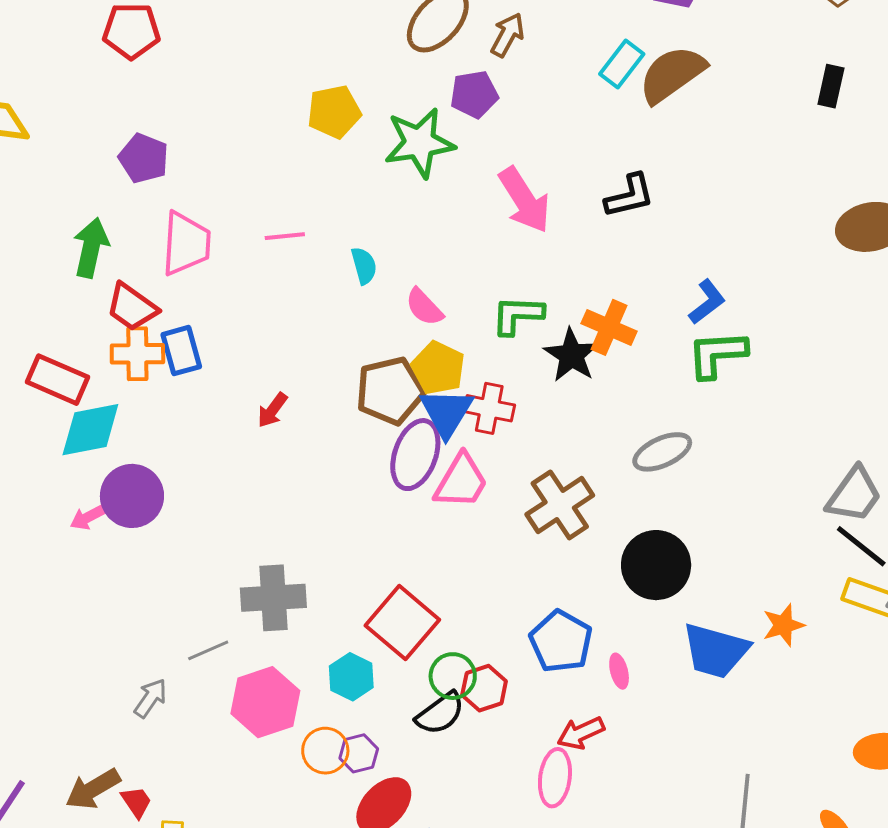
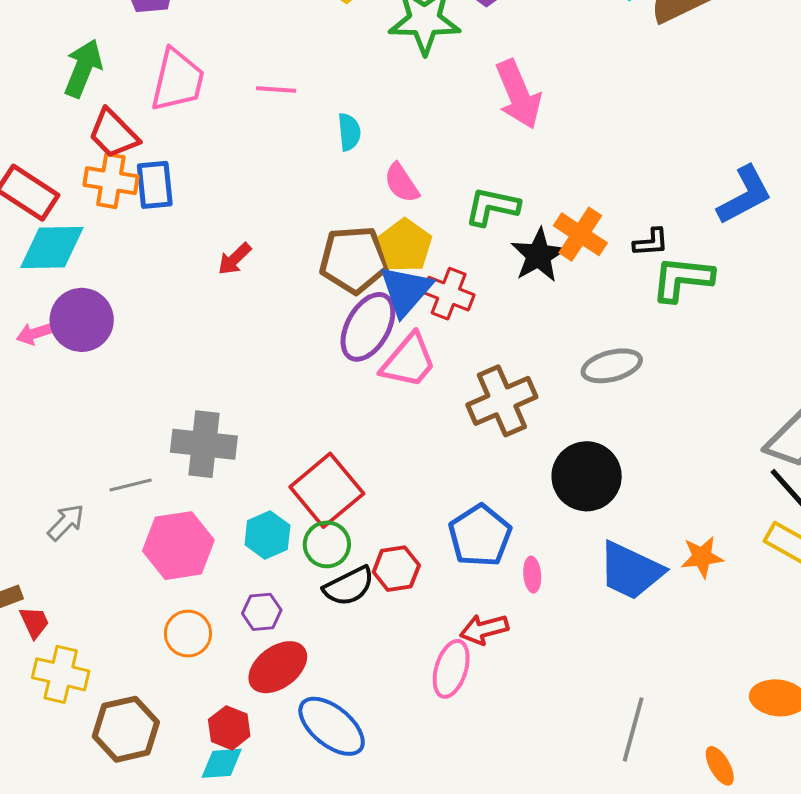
black L-shape: (630, 196) -> (651, 242), moved, size x0.7
blue L-shape: (707, 302) -> (745, 195), moved, size x1.4
green circle: (453, 676) -> (327, 544), moved
orange circle: (325, 751) -> (188, 634), moved

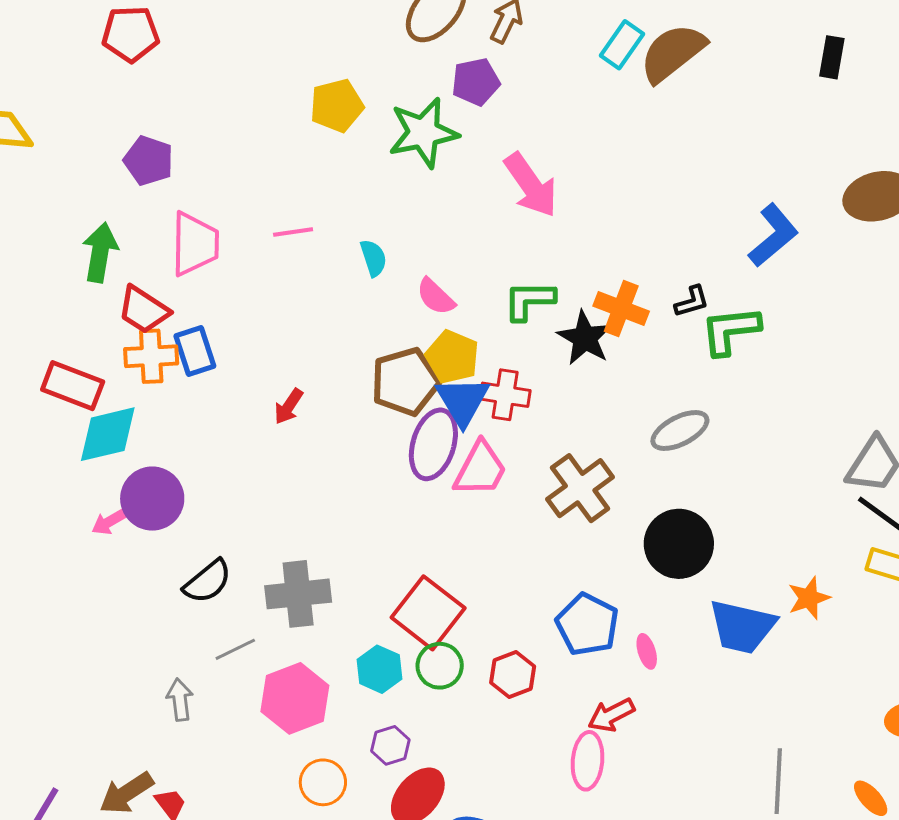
gray arrow: (66, 522) -> (180, 700), turned -39
black semicircle: (349, 586) -> (207, 582), moved

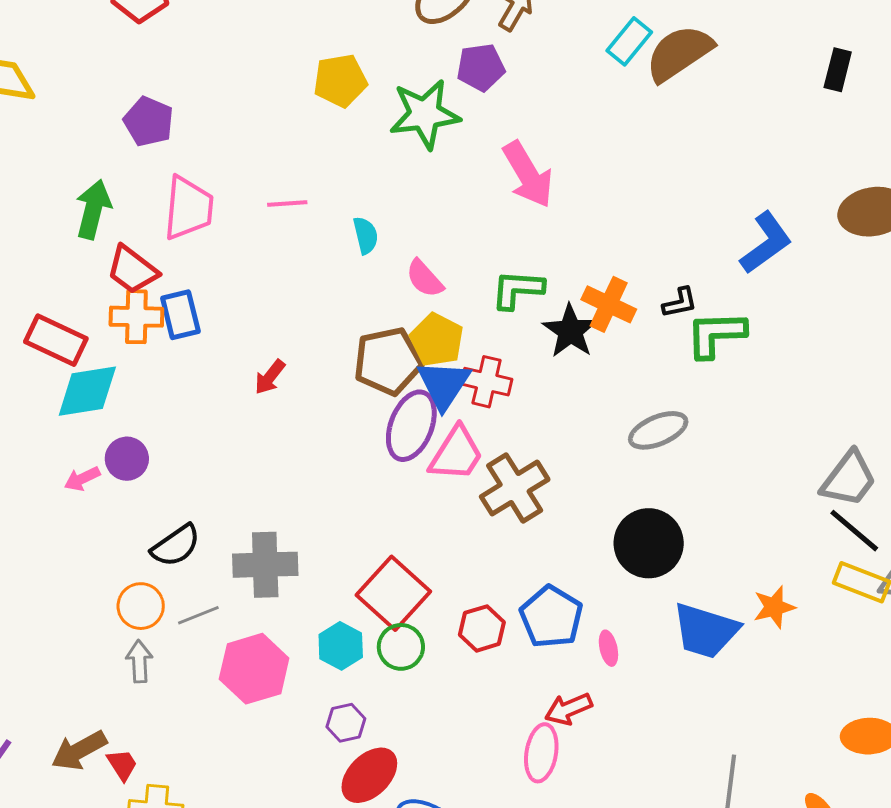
brown cross: (580, 488) -> (515, 488), moved
purple circle: (152, 499) -> (127, 459), size x0.7
red hexagon: (513, 675) -> (482, 628), moved
orange circle: (323, 782) -> (141, 606), moved

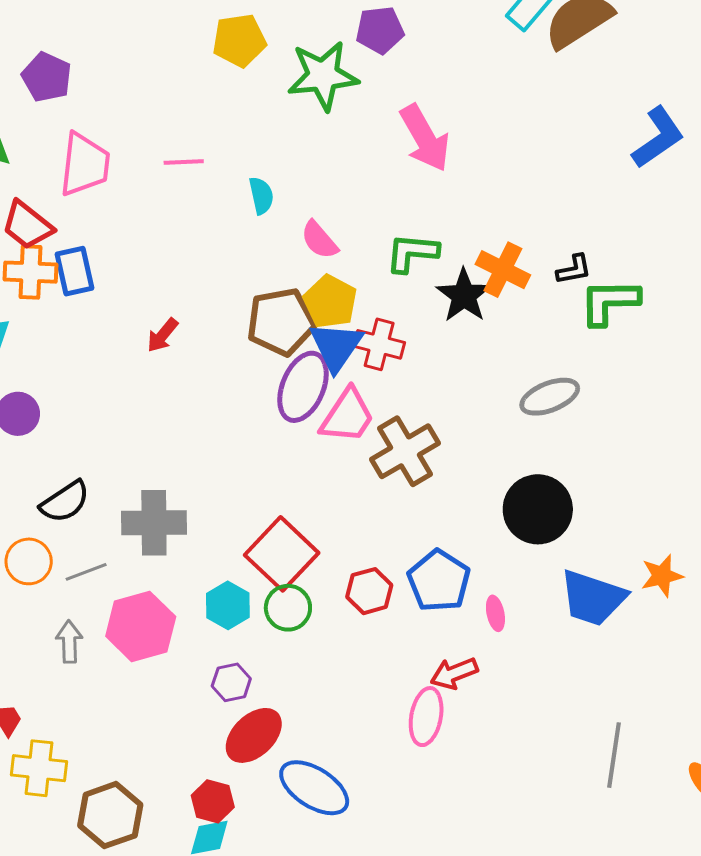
blue L-shape: (766, 243) -> (658, 137), moved
gray arrow: (139, 661) -> (69, 642), moved

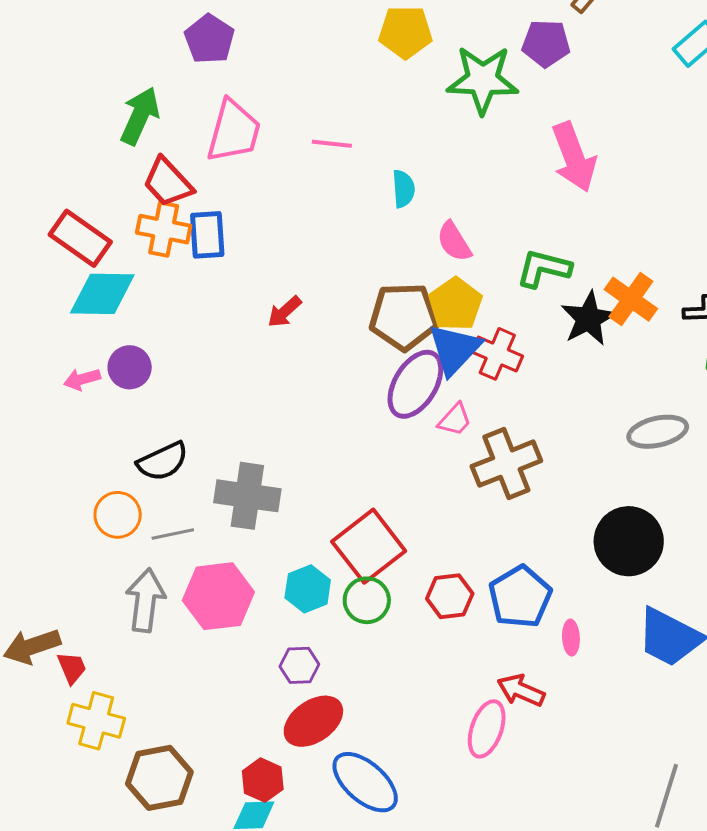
pink trapezoid: (347, 416) -> (455, 420), size x0.6
gray arrow: (69, 642) -> (145, 600), size x1.5
red arrow: (454, 673) -> (521, 690), turned 36

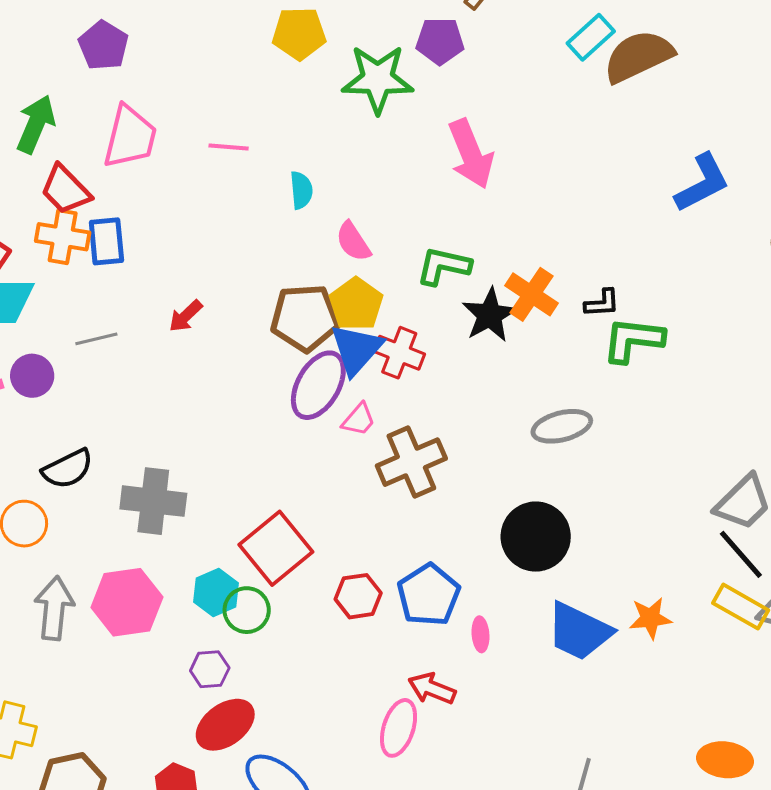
gray line: (173, 534) -> (96, 339), moved
green circle: (367, 600) -> (247, 610), moved

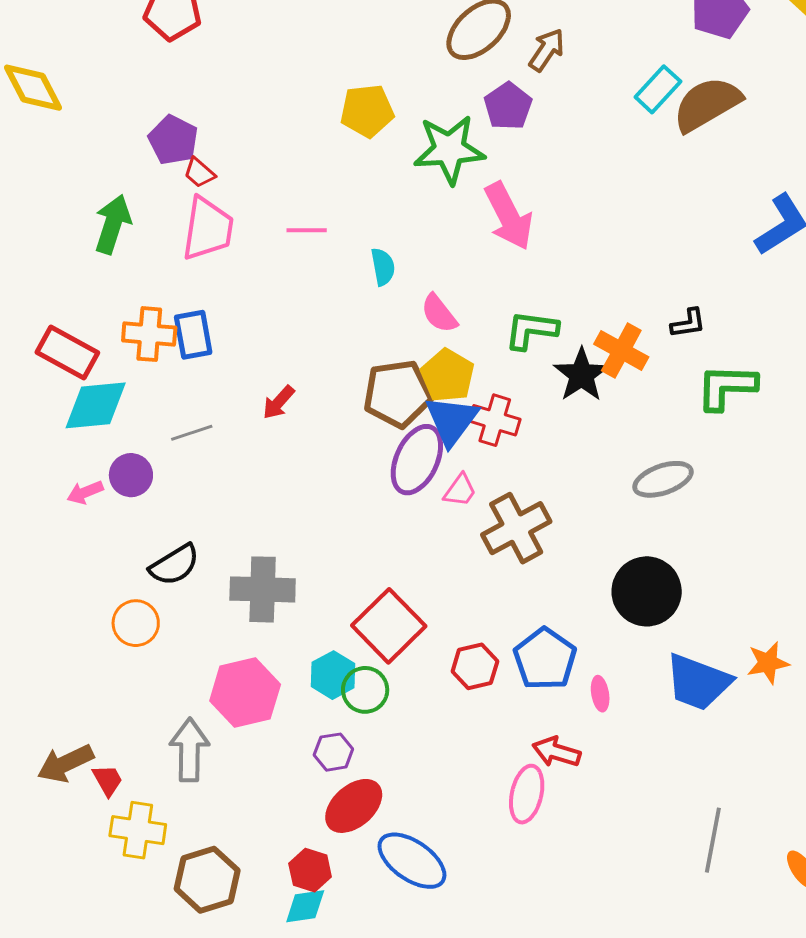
purple pentagon: (440, 41) -> (508, 106), turned -30
pink arrow: (471, 154) -> (509, 216), moved
red trapezoid: (65, 190) -> (199, 173), moved, size x0.6
black L-shape: (602, 303) -> (688, 323), moved
gray arrow: (54, 608) -> (189, 750), moved

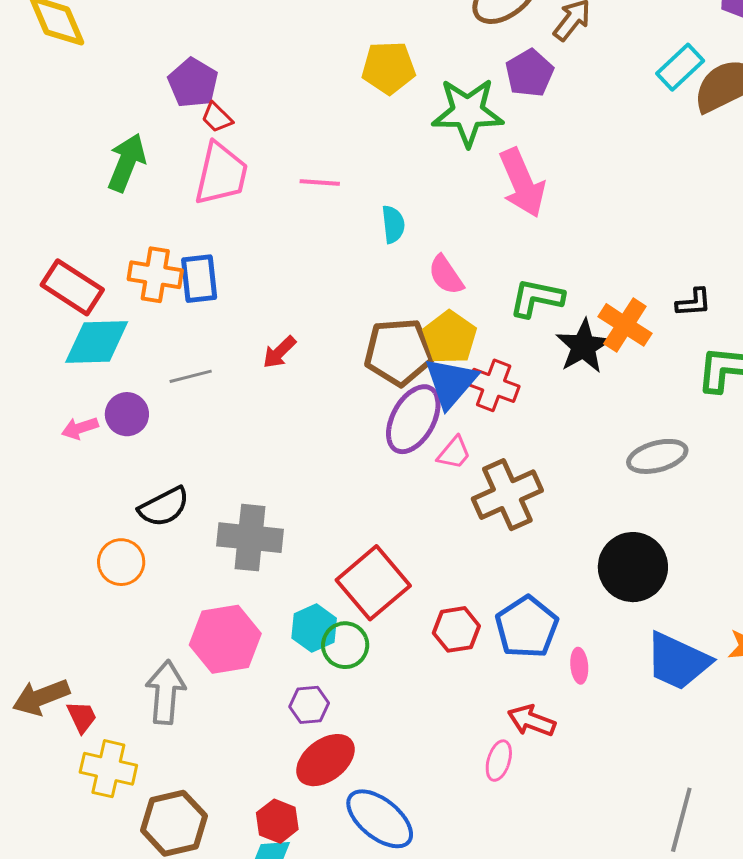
pink ellipse: (527, 794) -> (499, 761), size x0.7

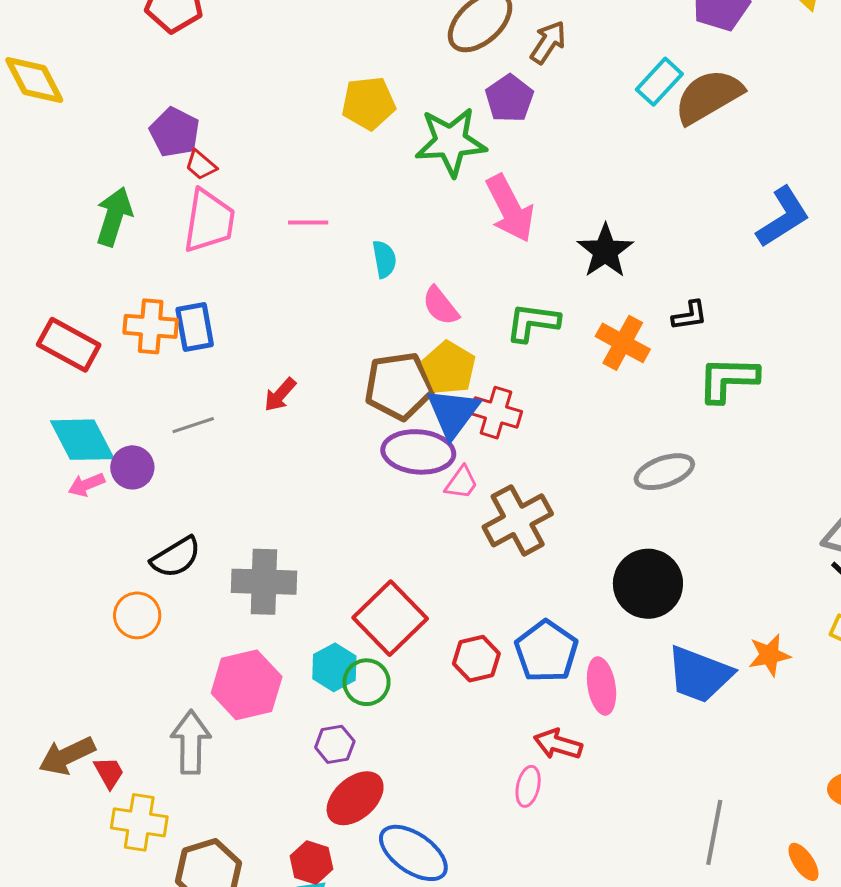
cyan diamond: (97, 342) -> (82, 440), moved, turned 68
black star: (583, 346) -> (605, 251), moved
purple ellipse: (413, 419) -> (418, 452), turned 70
pink ellipse: (579, 666) -> (602, 686), size x1.6

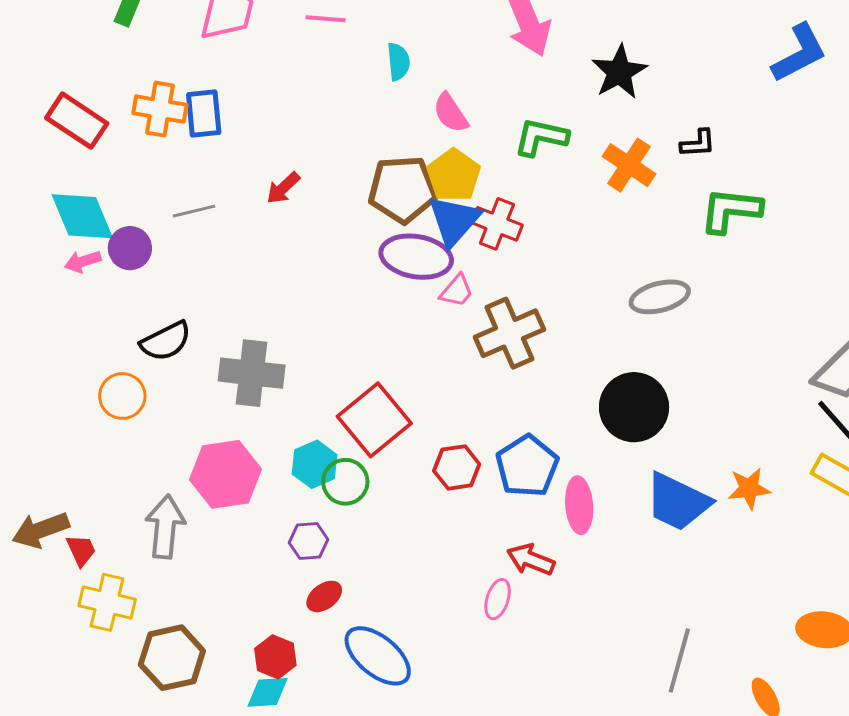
red ellipse: (355, 798) -> (324, 596), size x0.6

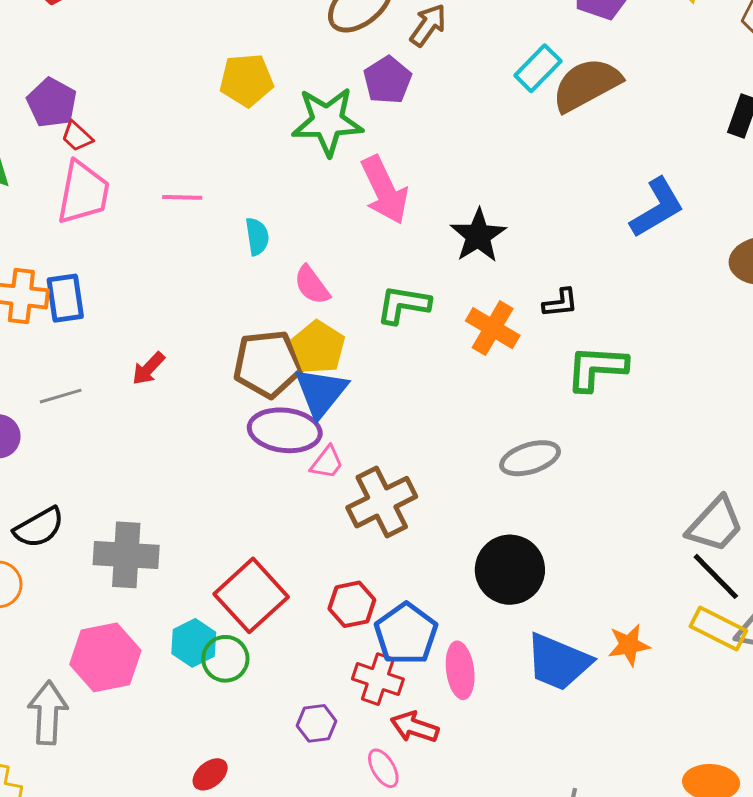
red cross: (497, 224) -> (378, 679), moved
red hexagon: (457, 467) -> (352, 604), moved
purple hexagon: (309, 541) -> (317, 723), moved
pink ellipse: (498, 599) -> (383, 768), turned -45

